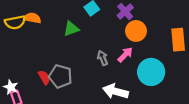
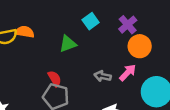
gray arrow: (103, 58) -> (103, 76), turned -56
red semicircle: (44, 77) -> (55, 79), moved

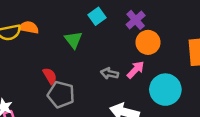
green triangle: (68, 44) -> (73, 40), turned -48
red semicircle: (55, 79) -> (50, 76), moved

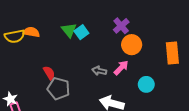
cyan square: (97, 16) -> (81, 32), moved
green triangle: (73, 40) -> (69, 30), moved
cyan circle: (165, 90) -> (146, 84), size x0.6

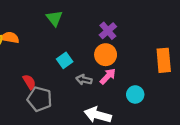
green triangle: (69, 30) -> (54, 18), moved
cyan square: (81, 32) -> (65, 60), moved
orange circle: (132, 45) -> (106, 55), moved

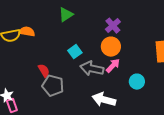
green triangle: (54, 18) -> (66, 15), turned 35
gray arrow: (84, 80) -> (92, 69), size x1.6

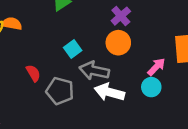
pink arrow: (113, 66) -> (156, 67), moved
gray pentagon: (53, 86) -> (60, 91), moved
white arrow: (104, 100) -> (109, 92), moved

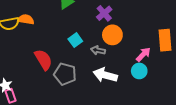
purple cross: (121, 16) -> (104, 13), moved
gray arrow: (94, 71) -> (98, 50), moved, size x0.6
red semicircle: (33, 73) -> (43, 60), size x1.5

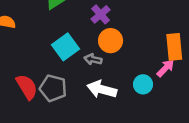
cyan square: (75, 40) -> (66, 47), size x1.5
pink arrow: (143, 54) -> (165, 68), moved
red semicircle: (43, 60) -> (27, 87), moved

